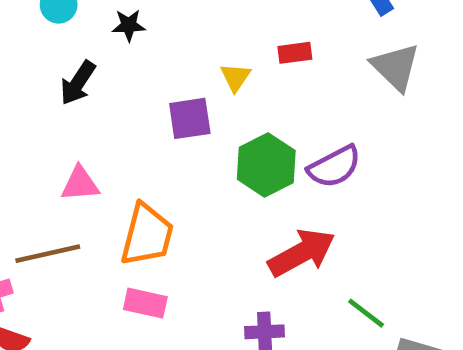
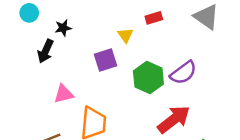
black star: (129, 25) -> (63, 28), moved
pink triangle: (80, 184) -> (64, 94), moved

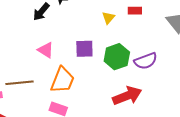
purple square: (106, 60) -> (84, 49), moved
pink triangle: (64, 94) -> (46, 50), turned 30

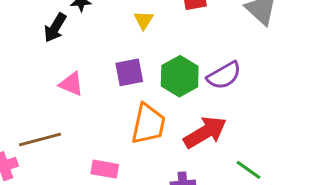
yellow triangle: (108, 18) -> (144, 20), moved
orange trapezoid: (62, 80) -> (148, 124), moved

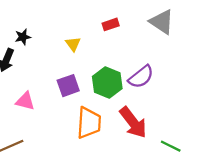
red arrow: (205, 132) -> (133, 122), turned 92

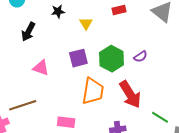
black star: (23, 37) -> (58, 11), moved
purple semicircle: (141, 77) -> (140, 57), size x0.6

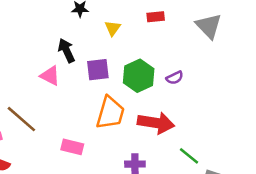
black arrow: (28, 32) -> (66, 50), moved, turned 120
red arrow: (130, 94) -> (156, 123), turned -56
brown line: (23, 105) -> (21, 119), turned 52

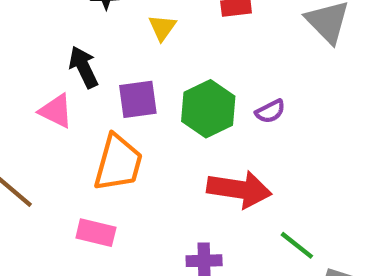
orange trapezoid: (110, 113) -> (118, 163), moved

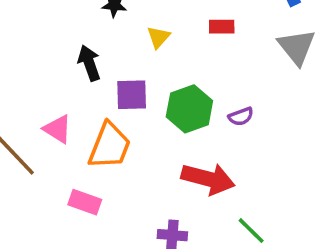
pink triangle: (56, 111) -> (58, 129), moved

